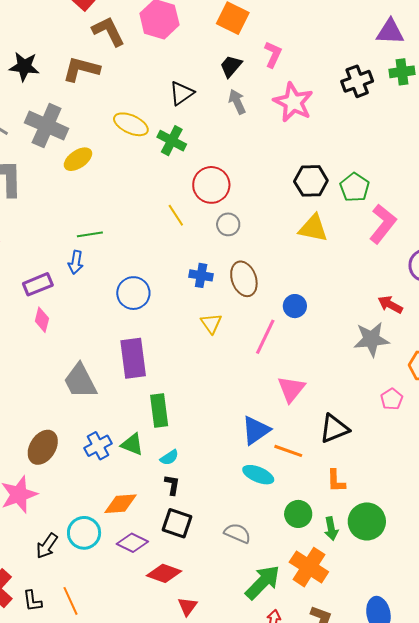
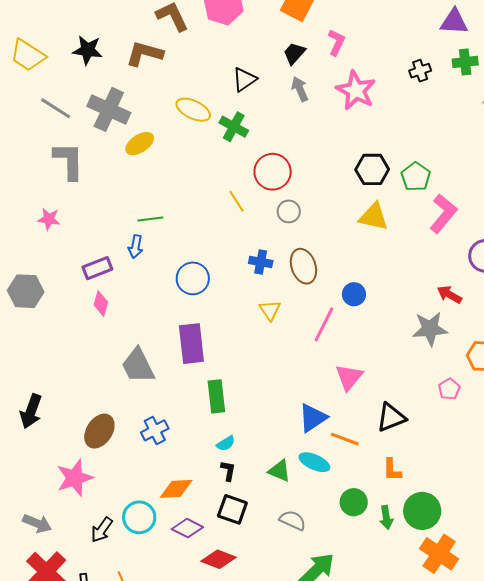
black cross: (357, 81) -> (420, 71), size x0.7
green triangle: (132, 444) -> (279, 471), moved
orange cross: (309, 567) -> (439, 554), moved

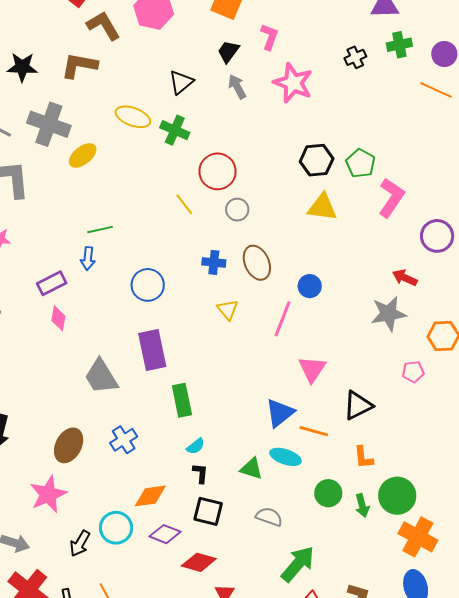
pink pentagon: (449, 389) -> (413, 372), turned 30

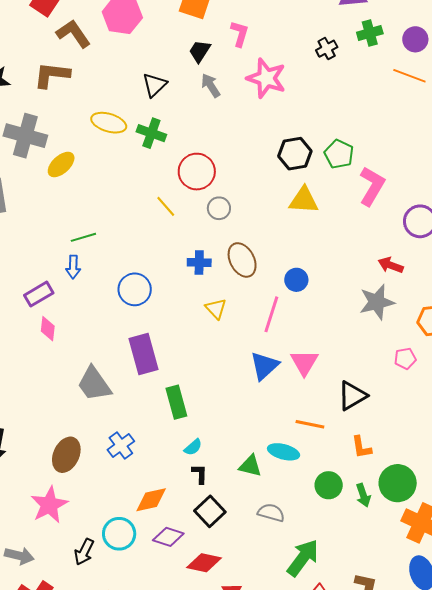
blue triangle: (280, 413) -> (264, 366), moved
black square: (208, 511) -> (210, 511), turned 36

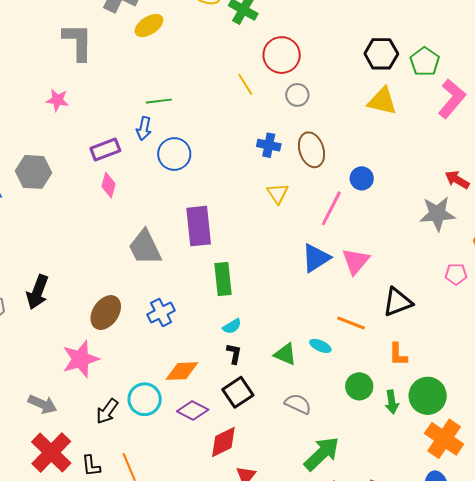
blue circle: (135, 289) -> (174, 154), moved
cyan ellipse: (284, 452) -> (320, 346), size x0.7
red diamond: (204, 563) -> (223, 442), turned -48

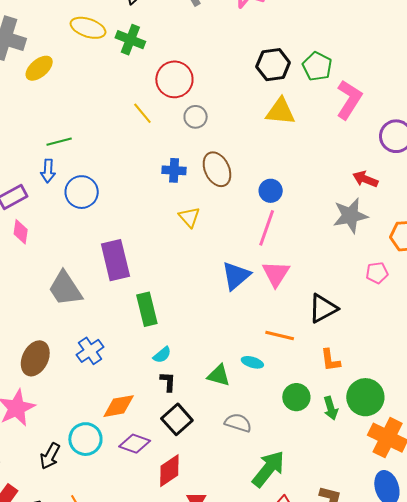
pink line: (331, 208) -> (267, 228), moved

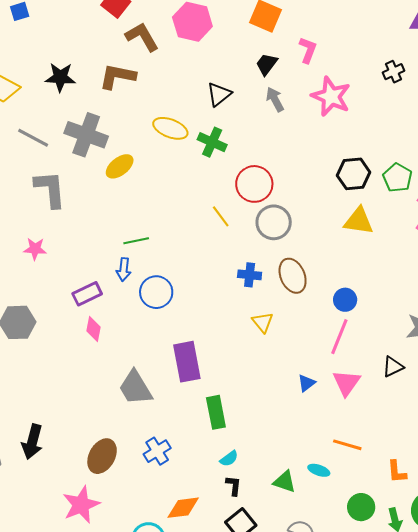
gray circle: (196, 117) -> (274, 222), size x1.5
blue triangle: (236, 276) -> (306, 383), size x0.6
black triangle: (323, 308) -> (393, 367), moved, size x0.7

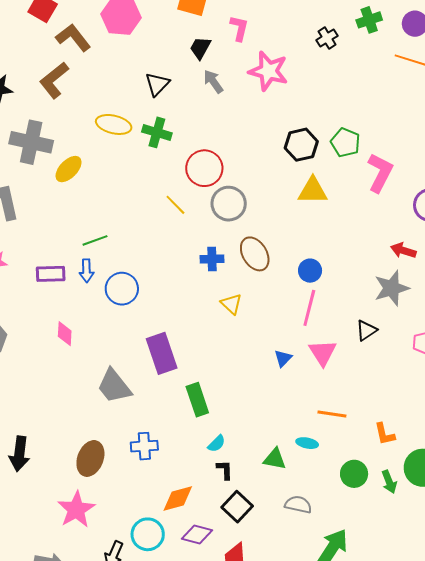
brown L-shape: (117, 76) -> (54, 80), turned -42
purple rectangle: (87, 294) -> (51, 274), moved, turned 32
blue cross: (157, 451) -> (144, 446), turned 36

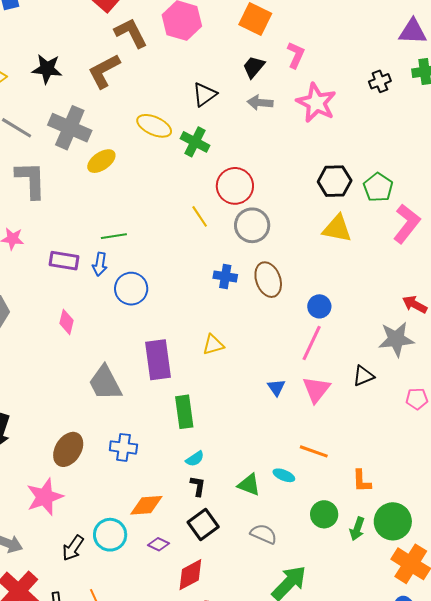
gray arrow: (213, 82) -> (260, 103), turned -60
yellow triangle: (231, 304) -> (213, 345), moved, turned 50
blue triangle: (283, 358) -> (276, 387), turned -30
green arrow: (389, 482) -> (357, 529), turned 30
purple diamond: (197, 535) -> (158, 544), size x0.7

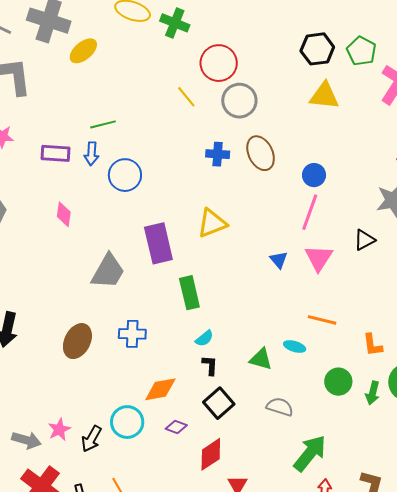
yellow triangle: (213, 345) -> (212, 223), size x1.4
gray trapezoid: (105, 383) -> (108, 271), turned -117
pink star: (45, 497) -> (59, 429), moved, size x0.6

